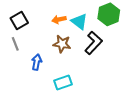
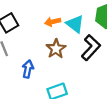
brown star: (62, 44) -> (56, 49), turned 30

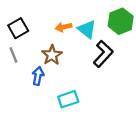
brown star: (56, 49) -> (52, 55), moved

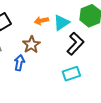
cyan triangle: (87, 29) -> (61, 23), turned 48
cyan rectangle: (68, 99) -> (71, 74), moved

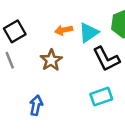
black L-shape: (75, 44) -> (106, 59), turned 110
blue arrow: (19, 63) -> (36, 105), moved

